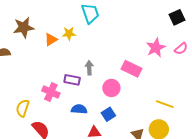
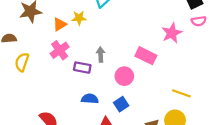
pink semicircle: (181, 49) -> (199, 21), moved, turned 32
pink cross: (51, 92) -> (60, 50), moved, turned 30
yellow semicircle: (23, 108) -> (22, 62), moved

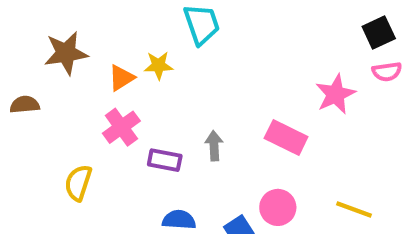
gray arrow: (101, 55) -> (214, 146), moved
yellow semicircle: (22, 62) -> (78, 183), moved
pink circle: (124, 76) -> (278, 207), moved

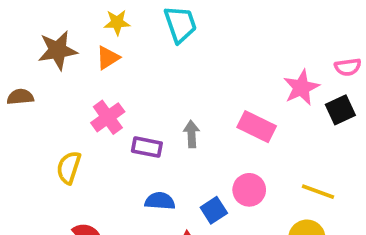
black square: (379, 33) -> (340, 110), moved
yellow star: (158, 65) -> (117, 22), moved
orange triangle: (121, 78) -> (108, 58), moved

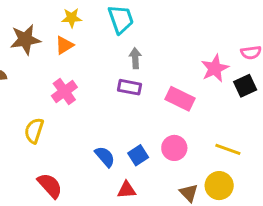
gray arrow: (192, 134) -> (135, 58), moved
purple rectangle: (147, 147) -> (129, 87), moved
blue semicircle: (160, 201) -> (105, 157), turned 45
blue square: (214, 210) -> (138, 155), moved

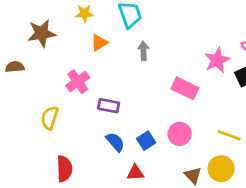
orange triangle: (64, 45) -> (99, 43), moved
purple rectangle: (129, 87) -> (109, 106), moved
red semicircle: (50, 186) -> (64, 169), turned 40

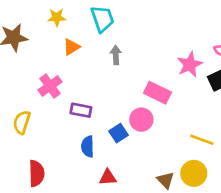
pink circle: (180, 134) -> (141, 120), moved
blue square: (146, 141) -> (119, 133), moved
blue semicircle: (115, 142) -> (88, 146), turned -140

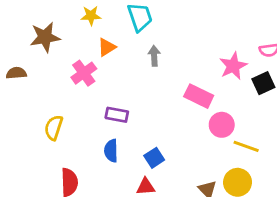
pink cross: (50, 86) -> (84, 73), moved
pink circle: (141, 120) -> (222, 125), moved
blue square: (119, 133) -> (154, 158), moved
blue semicircle: (88, 146) -> (111, 151), moved

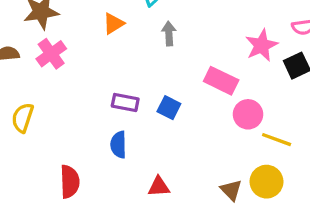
pink cross: (84, 73) -> (51, 54), moved
yellow semicircle: (54, 128) -> (23, 118), moved
blue square: (154, 158) -> (169, 108), moved, turned -30

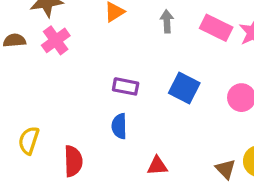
pink rectangle: (221, 81) -> (216, 28), moved
blue square: (169, 108) -> (184, 88), moved, size x1.4
yellow semicircle: (23, 118) -> (29, 140), moved

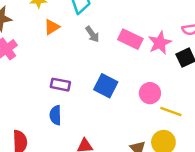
gray arrow: (167, 21) -> (92, 34), turned 147

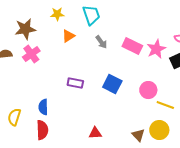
blue semicircle: (55, 115) -> (43, 107), moved

